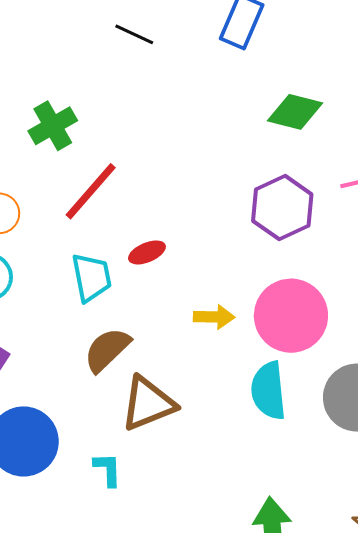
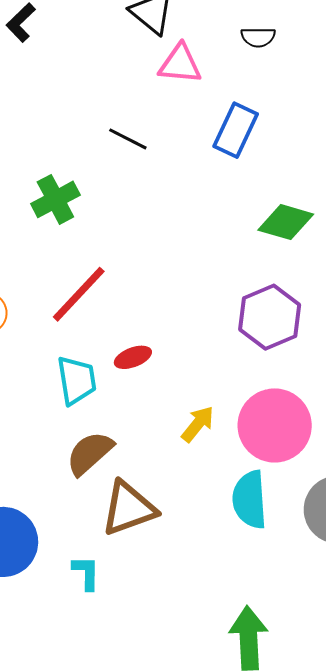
green cross: (53, 126) -> (55, 199), moved
yellow arrow: (214, 317) -> (198, 424), turned -54

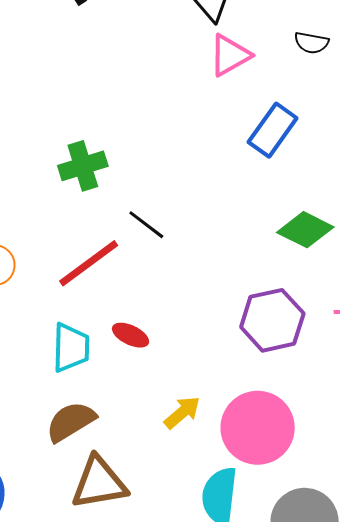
pink triangle: (180, 64) -> (230, 55), turned -45
black line: (128, 139) -> (146, 225), moved
red ellipse: (133, 357) -> (131, 335), turned 36

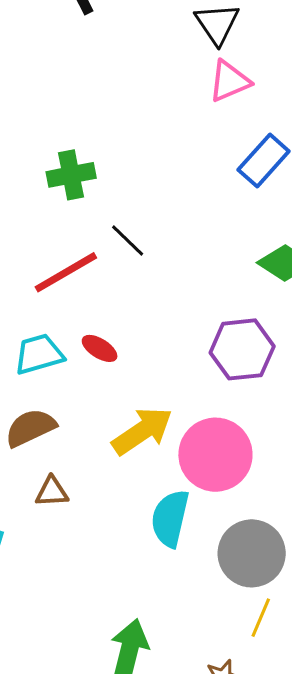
cyan trapezoid: (71, 348) -> (39, 354), turned -114
yellow arrow: (182, 412) -> (142, 431), size x1.6
brown triangle: (99, 483) -> (52, 492), size x0.6

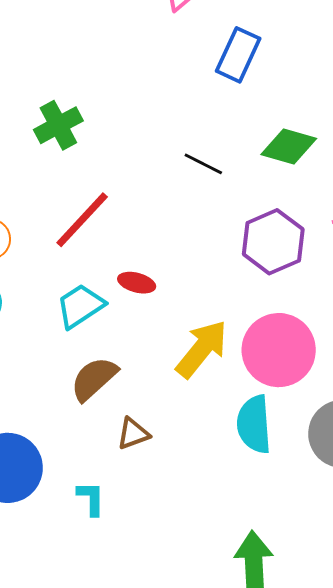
black line: (128, 240) -> (203, 164), moved

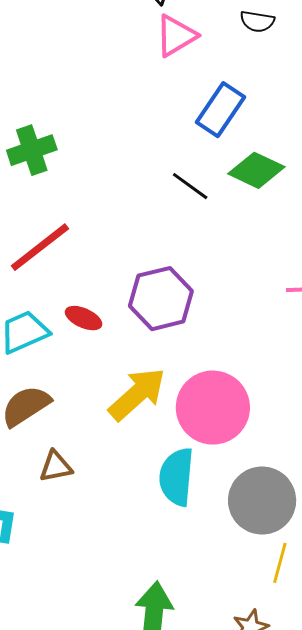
green diamond: (289, 147) -> (256, 170), moved
black line: (203, 164) -> (190, 186), moved
purple hexagon: (273, 242) -> (161, 299), moved

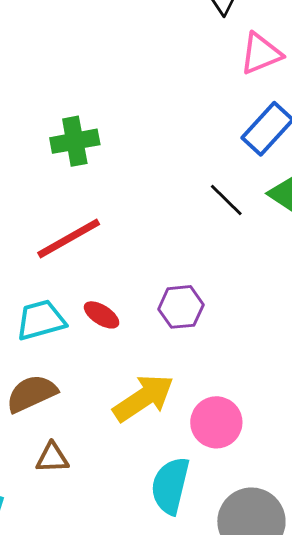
pink triangle: (176, 36) -> (261, 54), moved
purple hexagon: (161, 299) -> (181, 307), size x0.7
pink circle: (213, 408) -> (216, 422), size x0.7

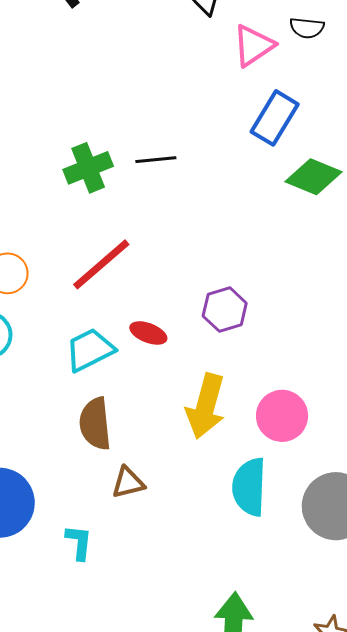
black line: (226, 200) -> (156, 160), moved, turned -39
brown semicircle: (32, 393) -> (95, 424), turned -60
yellow arrow: (143, 398) -> (206, 406), turned 150

